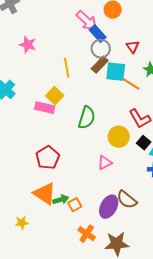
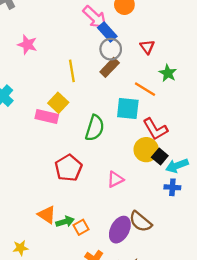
cyan square: (116, 72) -> (128, 109), moved
yellow circle: (119, 137) -> (146, 150), moved
red pentagon: (48, 158) -> (68, 168), moved
orange triangle: (45, 194) -> (47, 215), size x0.7

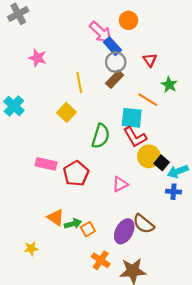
pink rectangle: (47, 117) -> (46, 164), moved
red L-shape: (155, 129) -> (135, 137), moved

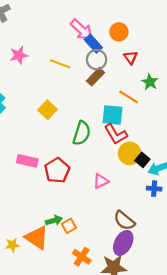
orange circle: (129, 20) -> (119, 32), moved
pink star: (37, 58) -> (19, 55), turned -30
yellow line: (79, 82) -> (60, 64), moved, turned -60
orange triangle: (56, 217) -> (37, 238), moved, size x1.4
purple ellipse: (124, 231) -> (123, 243), moved

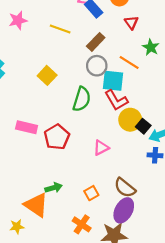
gray circle: (97, 60) -> (97, 66), moved
orange square: (69, 226) -> (91, 193), moved
yellow star: (12, 245) -> (17, 227), moved

